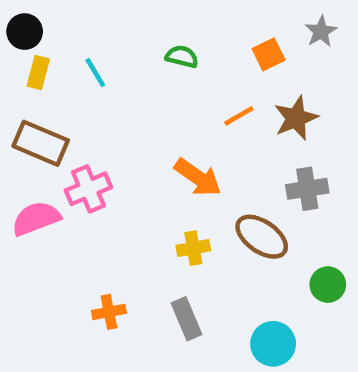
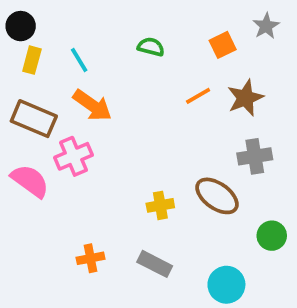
orange arrow: (198, 177) -> (92, 105), moved
pink semicircle: (36, 218) -> (30, 181), turned 57
gray rectangle: (186, 319) -> (155, 264), turned -40

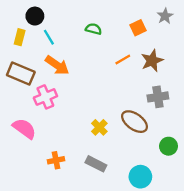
black circle: (21, 26) -> (35, 16), moved
pink semicircle: (30, 181) -> (24, 129), moved
yellow cross: (160, 205) -> (99, 127), turned -35

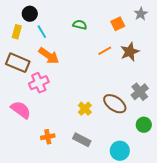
gray cross: (158, 97) -> (140, 92), moved, turned -30

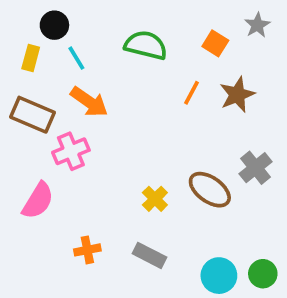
orange square: (118, 24) -> (215, 43), turned -32
green semicircle: (80, 25) -> (146, 45), size x1.6
orange line: (105, 51) -> (192, 93), turned -32
pink semicircle: (21, 110) -> (38, 201), turned 85
green circle: (144, 125) -> (263, 274), moved

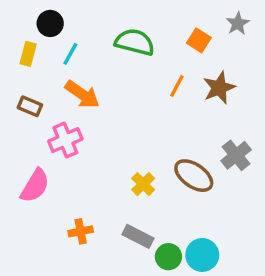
cyan line: (76, 58) -> (70, 54), turned 60
brown rectangle: (32, 115) -> (30, 106), size x0.6
green circle: (263, 274) -> (168, 257), moved

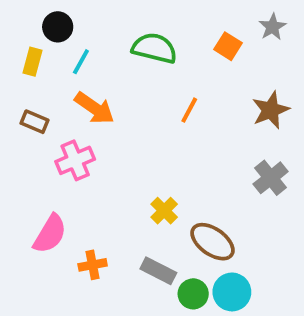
orange line: (177, 86) -> (189, 110), moved
brown star: (219, 88) -> (271, 110), moved
brown ellipse: (194, 176) -> (213, 242), moved
pink semicircle: (35, 186) -> (50, 234), moved

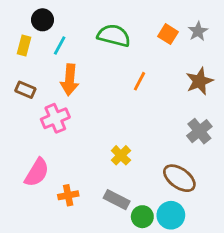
gray star: (272, 27) -> (198, 31), moved
orange arrow: (94, 108) -> (70, 80), turned 60
brown ellipse: (213, 242) -> (179, 178), moved

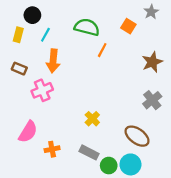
gray star: (198, 31) -> (151, 12), moved
orange line: (139, 81) -> (102, 50), moved

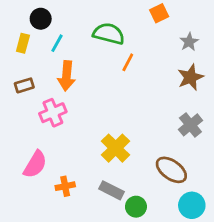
gray star: (151, 12) -> (189, 42), moved
orange square: (128, 26) -> (159, 13), moved, turned 32
brown rectangle: (19, 69) -> (24, 85), turned -40
yellow cross: (92, 119) -> (116, 148), size x1.5
cyan circle: (130, 164) -> (192, 205), moved

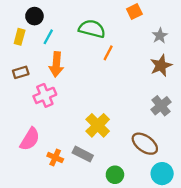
orange cross: (65, 186) -> (55, 157), turned 35
gray rectangle: (111, 190) -> (83, 154), moved

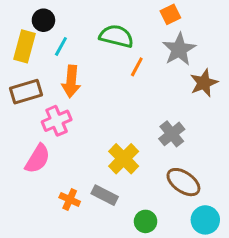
gray star: (160, 36) -> (179, 49), moved, size x1.6
yellow rectangle: (20, 37) -> (24, 46), size x1.5
brown rectangle: (21, 72) -> (26, 92), size x1.5
gray cross: (161, 106) -> (172, 134), moved
pink semicircle: (30, 139) -> (38, 159), moved

